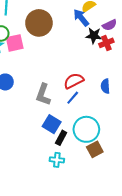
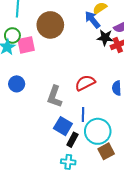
blue line: (73, 98) -> (83, 114), moved, turned -40

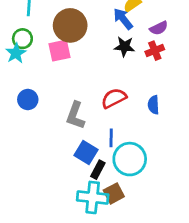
black star: (105, 38) -> (124, 47), moved
pink square: (26, 45) -> (60, 51), moved
brown square: (106, 151) -> (114, 193), moved
cyan cross: (68, 162) -> (93, 197), size x1.6

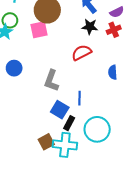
red semicircle: (114, 98) -> (82, 53), moved
cyan circle: (130, 159) -> (97, 129), moved
brown square: (114, 193) -> (46, 142), moved

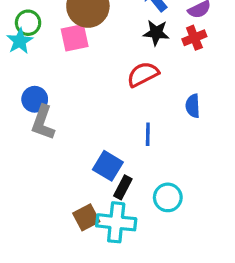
gray L-shape: (51, 81) -> (43, 123), moved
blue line: (79, 98) -> (148, 134), moved
cyan circle: (97, 129) -> (168, 197), size x0.7

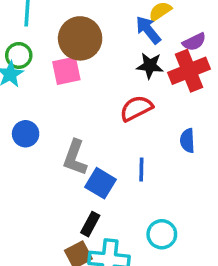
red cross: (194, 38) -> (189, 71), size x1.6
gray L-shape: (43, 123) -> (75, 158), moved
blue square: (108, 166) -> (101, 183), moved
black rectangle: (123, 187) -> (90, 224), moved

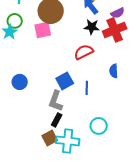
blue circle: (26, 134) -> (20, 82), moved
gray L-shape: (75, 158) -> (56, 101), moved
blue square: (101, 183) -> (65, 81), moved, turned 30

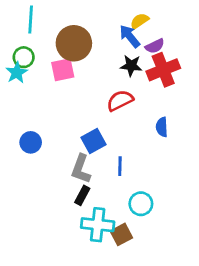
purple semicircle: (118, 13) -> (155, 46), moved
blue line: (87, 88) -> (120, 166), moved
brown square: (50, 138) -> (121, 234), moved

